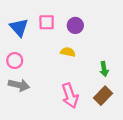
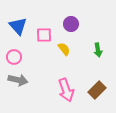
pink square: (47, 22) -> (44, 35), moved
yellow semicircle: (68, 52) -> (64, 49), turned 40
green arrow: (104, 69) -> (98, 50), moved

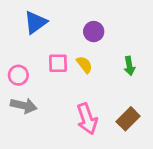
blue triangle: (18, 26) -> (36, 22), moved, turned 36
pink square: (44, 35) -> (58, 63), moved

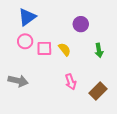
purple circle: (94, 32) -> (81, 24), moved
pink circle: (18, 75) -> (25, 41), moved
pink arrow: (87, 119) -> (71, 82), moved, size x0.7

